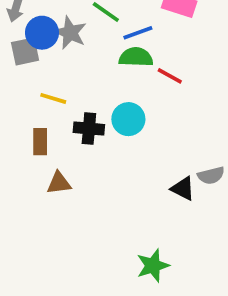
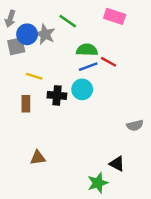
blue line: (138, 33) -> (88, 67), moved
brown triangle: (59, 183) -> (38, 158), moved
black triangle: (183, 189) -> (117, 164), moved

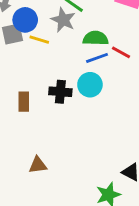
gray star: (45, 34) -> (63, 20), moved
yellow line: (34, 76) -> (39, 40), moved

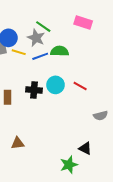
red line: (121, 52) -> (80, 86), moved
blue line: (97, 58) -> (40, 56), moved

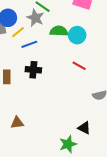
yellow line: (19, 52) -> (18, 32), turned -56
blue line: (40, 56) -> (29, 44), moved
cyan circle: (56, 85) -> (77, 35), moved

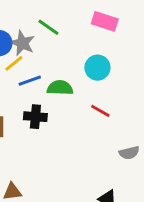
gray star: (35, 18) -> (22, 43), moved
green semicircle: (59, 31) -> (60, 88), moved

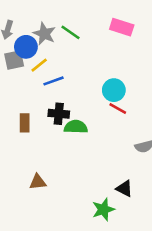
gray star: (22, 43) -> (44, 34), moved
cyan circle: (97, 68) -> (114, 90), moved
green semicircle: (60, 88) -> (76, 127), moved

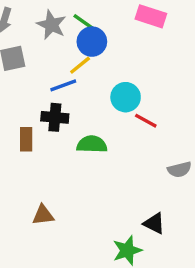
blue circle: (26, 47) -> (92, 42), moved
yellow line: (39, 65) -> (80, 65), moved
cyan circle: (114, 90) -> (126, 97), moved
black cross: (59, 114) -> (55, 117), moved

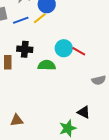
blue line: (63, 85) -> (21, 20), moved
cyan circle: (126, 97) -> (64, 48), moved
brown triangle: (43, 215) -> (17, 120), moved

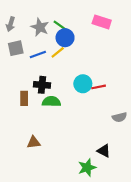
red line: (79, 51) -> (99, 87), turned -40
green semicircle: (47, 65) -> (51, 102), moved
brown triangle: (17, 120) -> (34, 142), moved

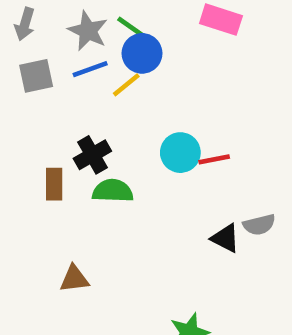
blue line: (38, 54) -> (90, 69), moved
black cross: (42, 85) -> (92, 155), turned -35
black triangle: (104, 151) -> (225, 238), moved

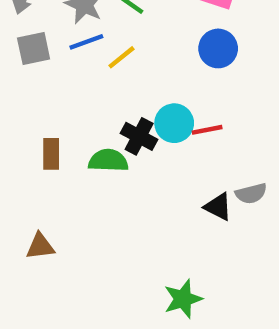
blue circle: (142, 53) -> (218, 48), moved
black cross: (92, 155) -> (139, 136), moved, turned -32
brown triangle: (74, 279) -> (40, 246), moved

